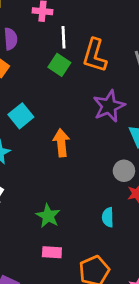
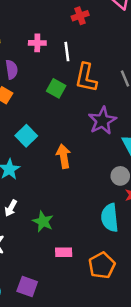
white line: (64, 37) -> (67, 52), moved
green star: (48, 216) -> (43, 221), moved
cyan semicircle: (108, 217) -> (110, 218), size x1.6

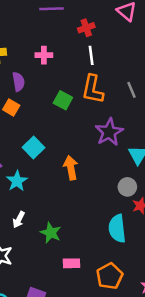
white line: (67, 52) -> (91, 55), moved

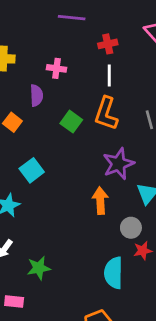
purple semicircle: (18, 82) -> (36, 95), moved
orange arrow: (71, 168) -> (100, 201), moved
green star: (51, 233) -> (39, 268), turned 30
pink rectangle: (72, 263) -> (14, 302), moved

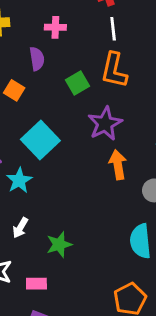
green square: (71, 122) -> (77, 83), turned 30
purple star: (118, 164) -> (105, 124), moved
cyan square: (32, 170) -> (40, 140), size x1.4

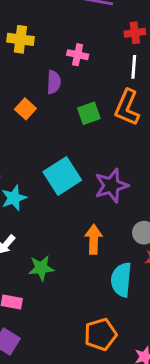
purple star: (105, 124) -> (111, 186), moved
cyan square: (40, 140) -> (62, 176), moved
orange arrow: (118, 165) -> (94, 239), moved

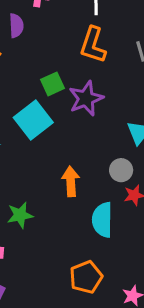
green square: (89, 113) -> (52, 84), moved
purple star: (111, 186) -> (86, 98), moved

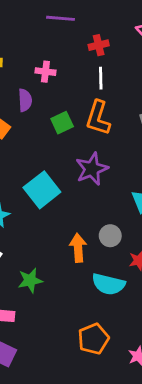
green square: (52, 84) -> (62, 123), moved
gray circle: (121, 170) -> (110, 236), moved
cyan semicircle: (102, 220) -> (108, 284), turned -76

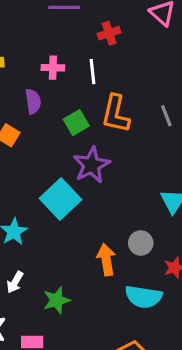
white line: (101, 78) -> (92, 72), moved
purple star: (92, 169) -> (91, 165), moved

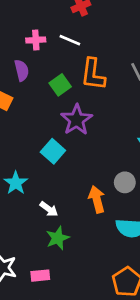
white line: (92, 72) -> (70, 40), turned -55
cyan square: (61, 199) -> (53, 151), size x0.7
white arrow: (15, 282) -> (49, 209), moved, turned -78

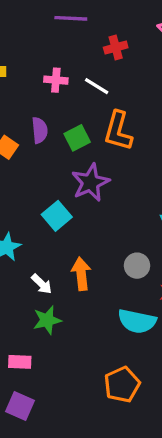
purple semicircle: (22, 70) -> (40, 130), moved
orange arrow: (97, 199) -> (81, 274), moved

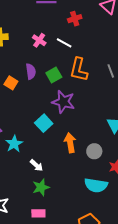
pink cross: (56, 80) -> (39, 40), turned 32
purple star: (90, 182) -> (63, 102), turned -30
orange arrow: (81, 274) -> (70, 143), moved
pink rectangle: (20, 362) -> (38, 213), moved

